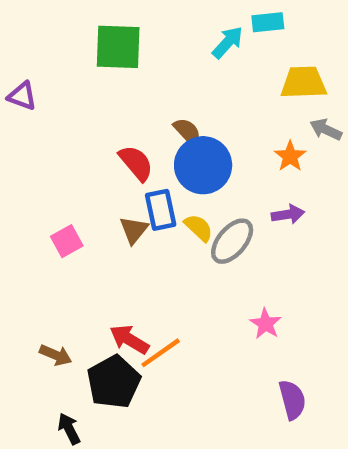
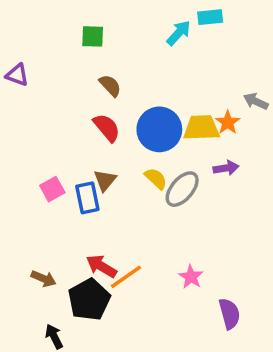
green square: (118, 47) -> (93, 36), size x0.6
yellow trapezoid: (304, 83) -> (201, 128), moved
brown semicircle: (187, 132) -> (110, 86), moved
blue rectangle: (161, 210) -> (87, 198), moved
pink star: (266, 324) -> (191, 277), moved

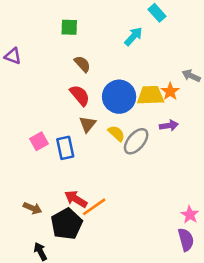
cyan rectangle: (210, 17) -> (157, 13), turned 54
cyan arrow: (179, 33) -> (133, 36), moved
brown triangle: (105, 180) -> (88, 124), moved
pink star: (191, 277) -> (190, 215), moved
purple semicircle: (229, 314) -> (186, 240), moved

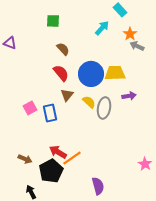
gray arrow: (191, 76) -> (137, 46), moved
orange star: (170, 91) -> (130, 34), moved
gray ellipse: (136, 141) -> (104, 108), turned -30
purple semicircle: (186, 240) -> (98, 186), moved

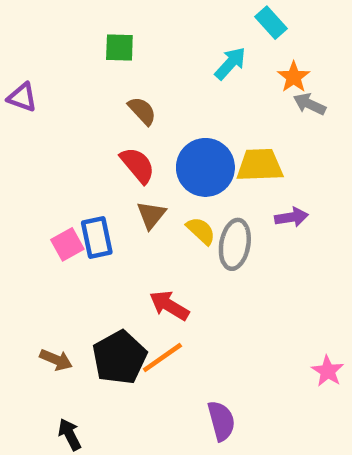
blue rectangle: (50, 113) -> (97, 238), moved
red arrow: (58, 152) -> (169, 305), moved
black pentagon: (51, 171) -> (119, 357), moved

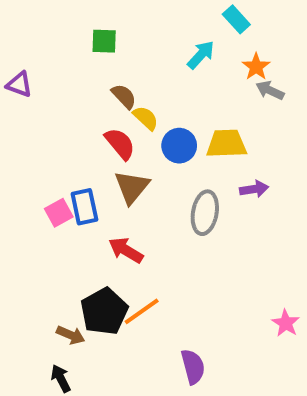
blue circle: (205, 167) -> (179, 146), size x0.7
brown triangle: (151, 215) -> (132, 187), size x1.4
yellow semicircle: (201, 231) -> (146, 118), moved
red arrow: (169, 305) -> (126, 250), moved
brown arrow: (56, 360) -> (71, 335), moved

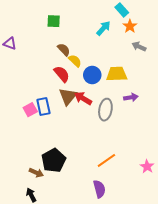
orange star: (256, 67) -> (130, 26), moved
red arrow: (126, 250) -> (83, 98), moved
orange line: (142, 311) -> (106, 160), moved

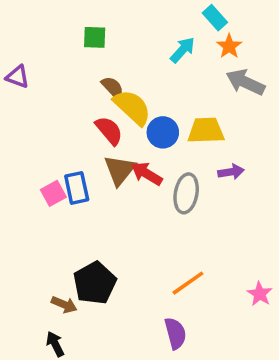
gray arrow: (139, 47) -> (245, 82), size x1.5
yellow semicircle: (75, 61) -> (132, 107), size x1.6

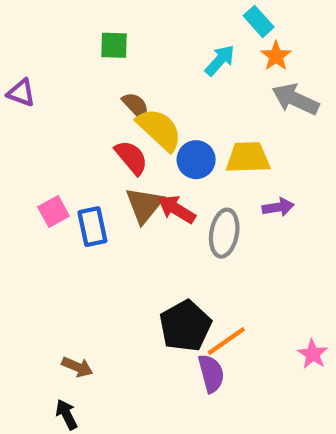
pink square: (53, 193) -> (54, 211), moved
black pentagon: (95, 283) -> (185, 326), moved
purple semicircle: (175, 333) -> (211, 373), moved

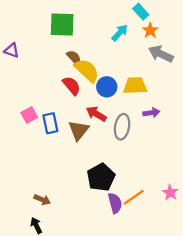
green square: (114, 45) -> (62, 25), size x1.6
brown triangle: (144, 205) -> (79, 130), moved
orange line: (226, 341) -> (134, 197), moved

